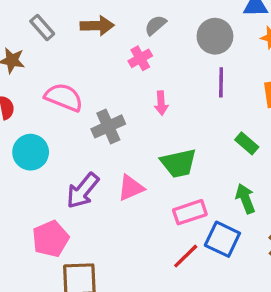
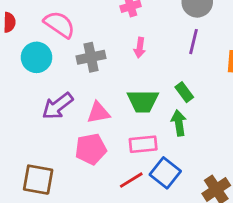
green rectangle: (247, 143) -> (184, 92), moved
cyan circle: (31, 152) -> (37, 57), moved
green arrow: (245, 199) -> (179, 123), moved
pink pentagon: (50, 239) -> (91, 149), moved

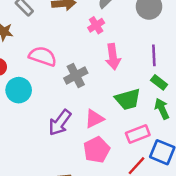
purple line: (194, 42) -> (154, 55), moved
pink arrow: (140, 48) -> (113, 57), size x1.5
cyan circle: (37, 57) -> (19, 90), moved

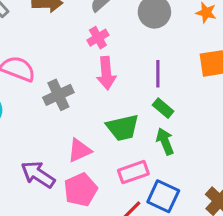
pink cross: (96, 25) -> (98, 38), moved
purple arrow: (60, 123) -> (38, 174), moved, turned 84

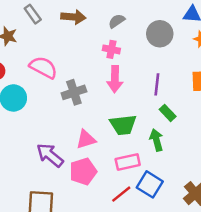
pink cross: (98, 38) -> (111, 49), turned 35
green rectangle: (163, 108) -> (168, 113), moved

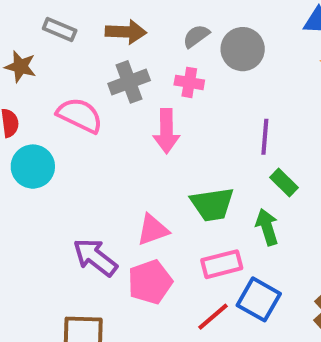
gray rectangle: (33, 14) -> (60, 29), turned -30
gray circle: (160, 34) -> (243, 49), moved
pink arrow: (115, 79) -> (166, 131), moved
gray cross: (74, 92) -> (129, 82), moved

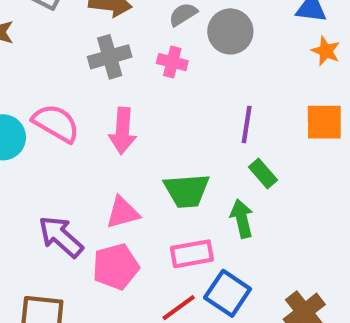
pink semicircle: (80, 115) -> (56, 123), moved
pink arrow: (166, 131) -> (123, 131), moved

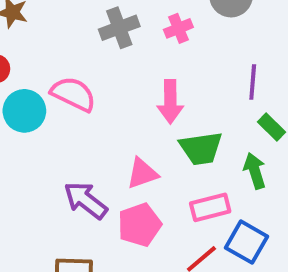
pink cross: (172, 62) -> (178, 28), turned -32
pink arrow: (123, 131) -> (170, 102), moved

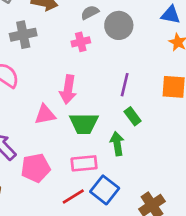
gray cross: (119, 28) -> (23, 35), moved
pink triangle: (142, 173) -> (45, 115), moved

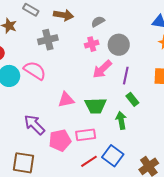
gray circle: (119, 25) -> (119, 45), moved
pink arrow: (68, 90) -> (102, 69), moved, turned 40
pink rectangle: (84, 163) -> (86, 135), moved

